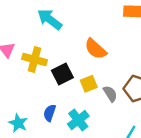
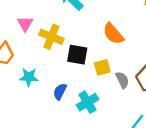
black square: (62, 74) -> (77, 55), turned 30
cyan star: (18, 123) -> (29, 77), moved, turned -30

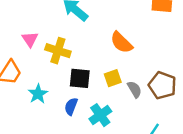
black square: (77, 55) -> (80, 78), moved
cyan star: (29, 77) -> (38, 94), turned -30

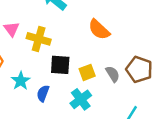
yellow square: (113, 78) -> (87, 72), moved
blue semicircle: (71, 106) -> (43, 93), moved

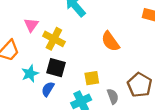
black square: (60, 65) -> (56, 68), moved
gray semicircle: (113, 74) -> (113, 96), moved

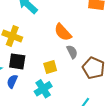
gray semicircle: (113, 96) -> (72, 52), moved

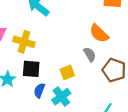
orange semicircle: (63, 32) -> (99, 33), moved
blue semicircle: (12, 81) -> (39, 91), moved

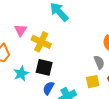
yellow square: (67, 72) -> (93, 82), moved

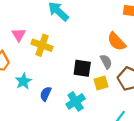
black square: (44, 67) -> (82, 68), moved
blue semicircle: (48, 88) -> (46, 94), moved

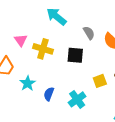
gray semicircle: (106, 62) -> (89, 33), moved
black square: (82, 68) -> (75, 55), moved

